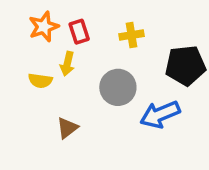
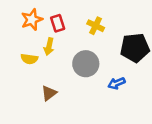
yellow cross: (131, 35) -> (96, 26), turned 35
blue arrow: (160, 114) -> (116, 83), size x0.6

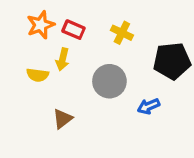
red rectangle: (58, 23) -> (73, 30), turned -49

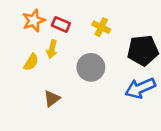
yellow semicircle: (38, 75) -> (31, 62), turned -66
blue arrow: (149, 106) -> (140, 88), moved, size x1.6

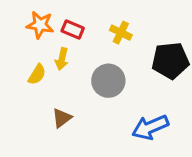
orange star: (34, 21) -> (40, 25), turned 30
blue arrow: (140, 88) -> (150, 127), moved

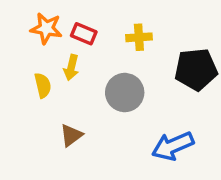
yellow cross: (121, 33) -> (139, 37), turned -30
yellow semicircle: (37, 74) -> (43, 85), turned -45

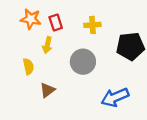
red rectangle: (84, 34) -> (56, 23), turned 49
yellow semicircle: (43, 85) -> (28, 66), moved

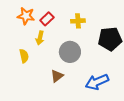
red rectangle: (56, 23) -> (47, 19), turned 64
brown triangle: (47, 90) -> (57, 76), moved

